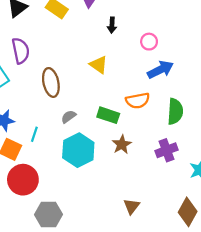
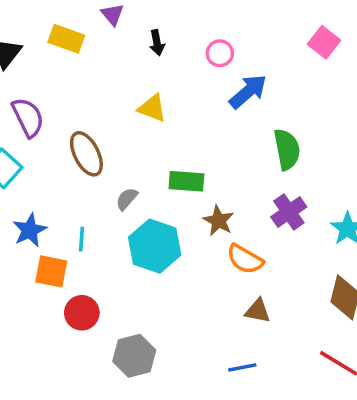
orange semicircle: (138, 101) -> (245, 259), moved, turned 55
red circle: (23, 180) -> (82, 313), size x0.7
brown triangle: (132, 206) -> (258, 311), turned -42

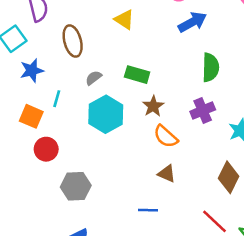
blue star: (30, 230) -> (32, 70), moved

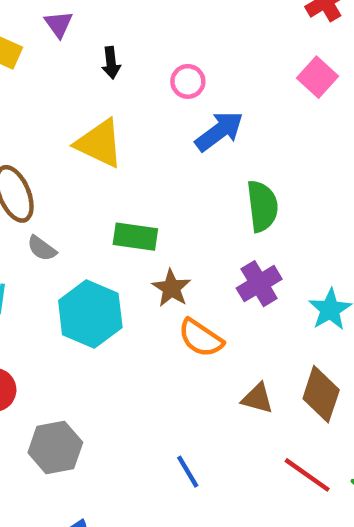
yellow triangle: (124, 19) -> (99, 143), size x1.4
gray semicircle: (94, 78) -> (42, 248), moved, turned -98
brown triangle: (167, 174) -> (258, 398), moved
blue line: (148, 210) -> (188, 472), turned 66

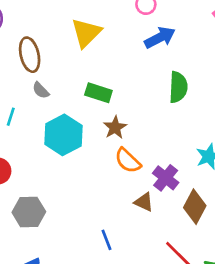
yellow triangle: (99, 143) -> (86, 33), turned 40
purple cross: (259, 284) -> (166, 178), moved, turned -30
brown triangle: (258, 398) -> (144, 202), moved

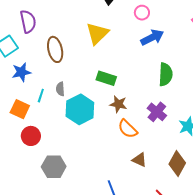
gray semicircle: (41, 90) -> (60, 89), moved, turned 40
brown star: (115, 127) -> (118, 104), turned -30
purple cross: (166, 178) -> (157, 112), moved

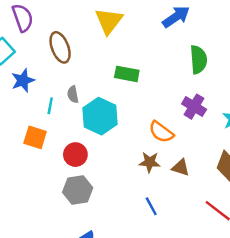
brown star: (118, 104) -> (150, 162), moved
orange square: (20, 109) -> (35, 137), moved
red circle: (31, 136) -> (75, 155), moved

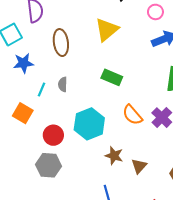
cyan hexagon: (100, 116) -> (89, 124), moved
orange semicircle: (161, 132) -> (132, 115), moved
brown triangle: (181, 168) -> (139, 166), turned 42

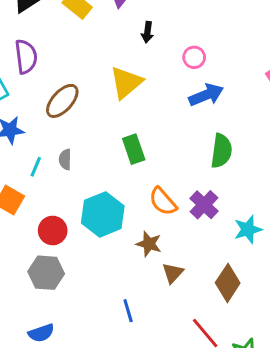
brown ellipse: (61, 43) -> (62, 101), turned 50
green rectangle: (112, 77) -> (134, 149), turned 48
brown star: (114, 156) -> (149, 244), moved

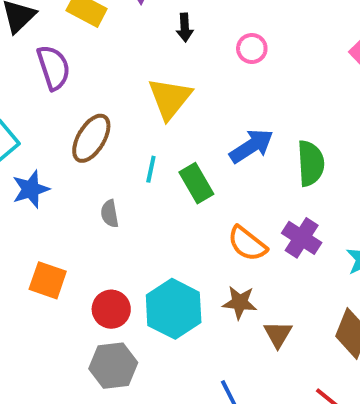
purple semicircle: (26, 57) -> (54, 67), moved
blue arrow: (206, 95) -> (251, 146), moved
cyan line: (36, 167) -> (151, 169), moved
cyan hexagon: (103, 214) -> (174, 309), moved

